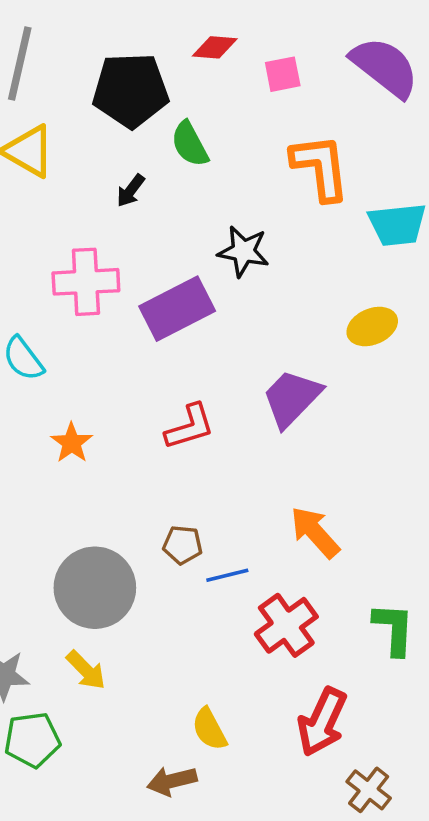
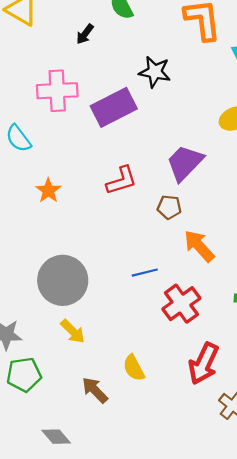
brown pentagon: (183, 545) -> (169, 207), moved
yellow arrow: (86, 670) -> (73, 331), moved
brown arrow: (172, 781) -> (95, 390), moved, turned 60

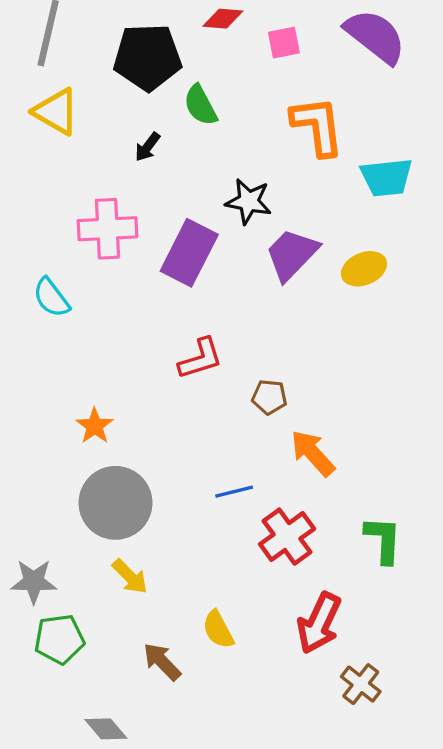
purple rectangle: (114, 107) -> (189, 253), turned -36
purple trapezoid: (185, 163) -> (292, 254), moved
orange star: (48, 191) -> (95, 426), moved

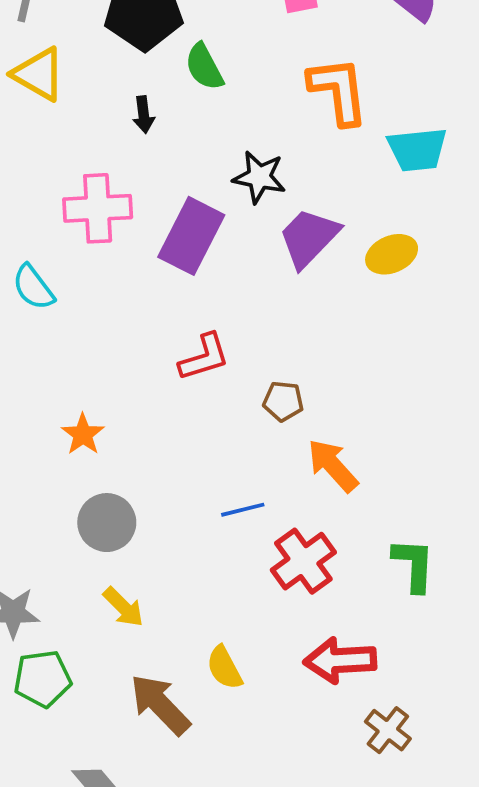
black arrow: (148, 147) -> (144, 115), turned -44
gray circle: (115, 503) -> (107, 523), size x0.7
red arrow: (319, 623) -> (340, 660), turned 62
brown arrow: (162, 662) -> (160, 704), size x1.4

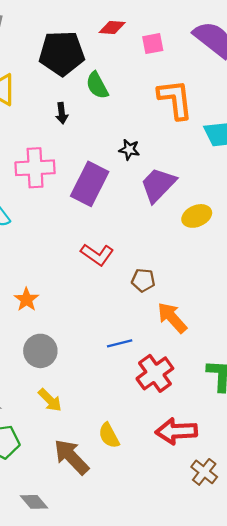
black star: (259, 177) -> (129, 150), size x0.7
yellow ellipse: (392, 254) -> (197, 216), moved
red L-shape: (204, 357) -> (97, 255), turned 52

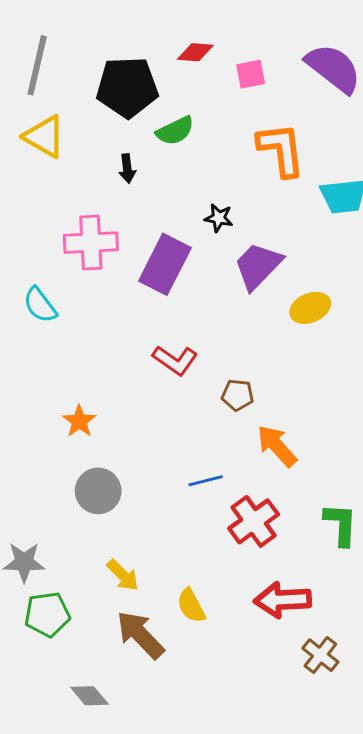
green semicircle: (97, 85) -> (175, 131), turned -88
yellow arrow: (50, 400) -> (123, 575), moved

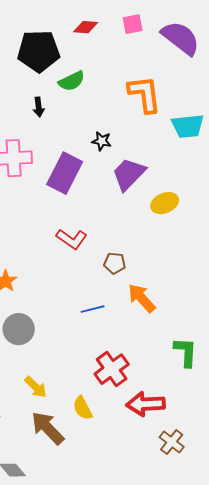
pink square: (251, 74) -> (133, 24), moved
blue line: (206, 481) -> (93, 309), moved
red cross: (254, 521) -> (112, 369), moved

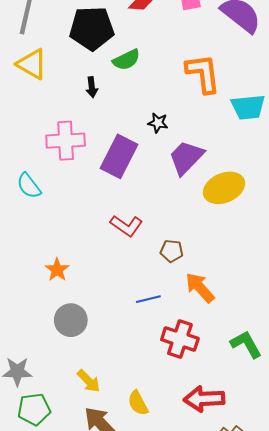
yellow ellipse: (165, 203) -> (224, 188), size x1.4
green L-shape: (186, 352) -> (246, 344), turned -32
red cross: (112, 369) -> (180, 339), moved, turned -36

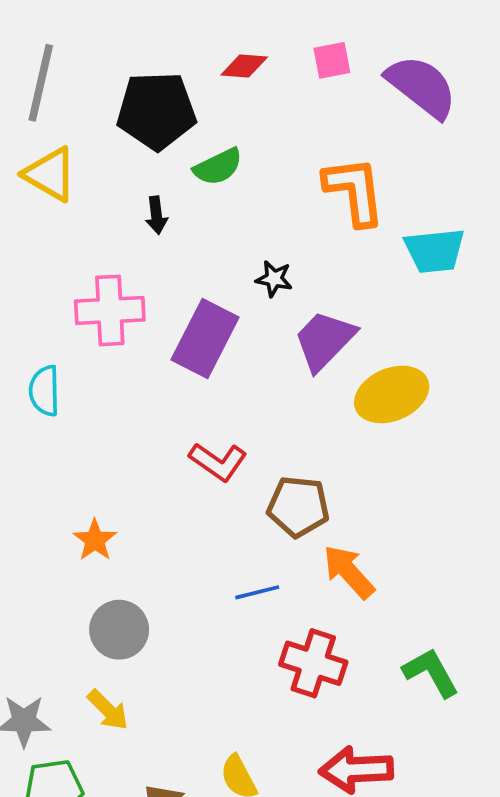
cyan semicircle: (29, 186) -> (44, 391), turned 36
brown pentagon: (172, 251) -> (298, 506), size x1.5
yellow arrow: (89, 381) -> (108, 710), moved

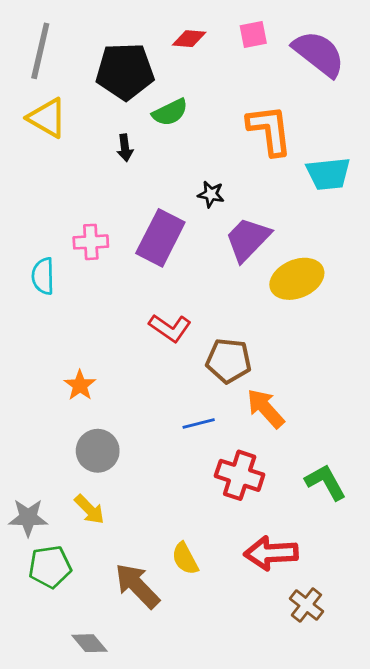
pink cross: (110, 310) -> (91, 242), moved, size x0.7

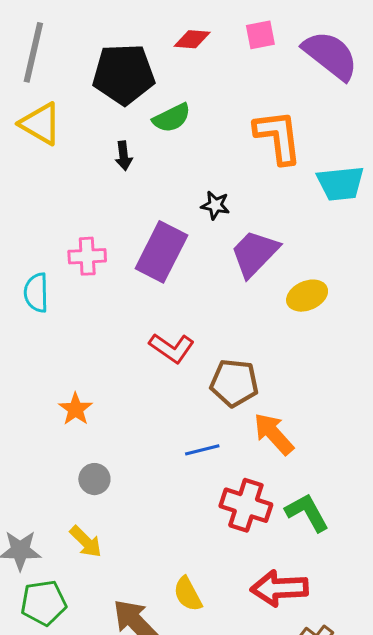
yellow ellipse: (297, 279) -> (307, 296), size x0.7
gray circle: (98, 451) -> (94, 479), size x0.7
green L-shape: (326, 482) -> (307, 513), moved

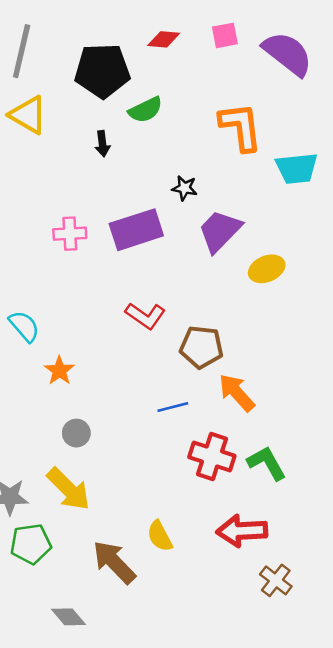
purple rectangle: (161, 252) -> (136, 230), turned 45
cyan semicircle: (36, 293) -> (24, 326), moved, turned 140
yellow arrow: (86, 542) -> (69, 489), size x1.5

